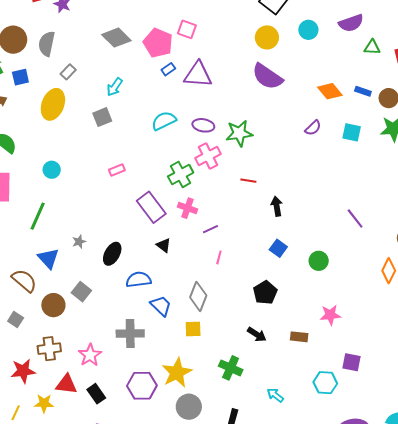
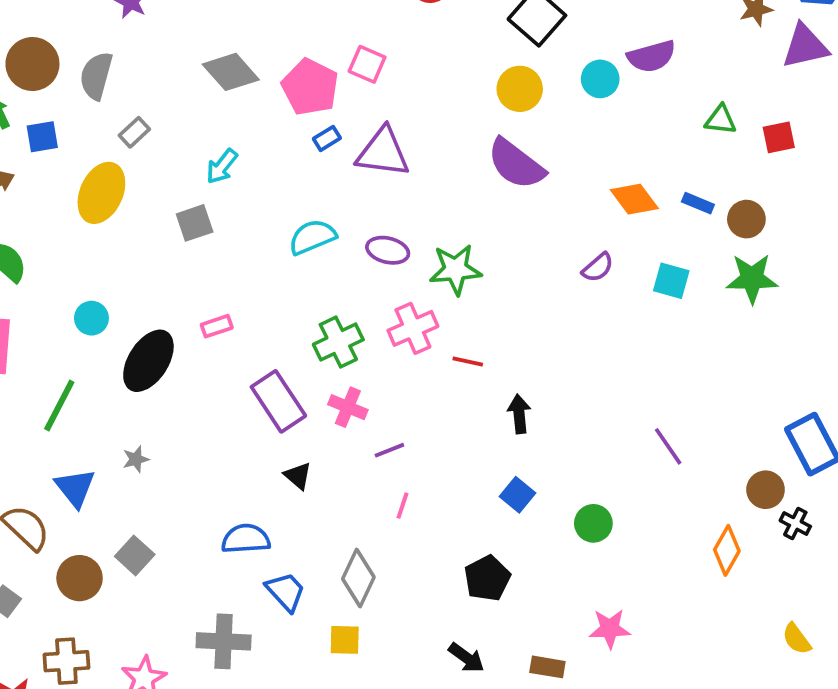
purple semicircle: (351, 23) -> (651, 56), moved
pink cross: (208, 156) -> (413, 328), moved
black ellipse: (112, 254) -> (148, 361), moved, size x1.4

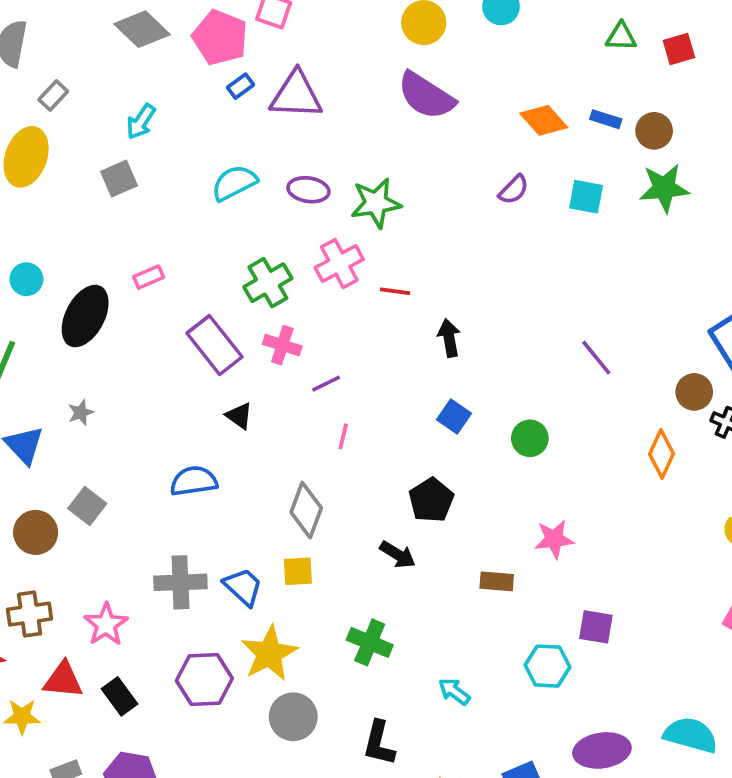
blue trapezoid: (286, 592) -> (243, 587), moved
black arrow: (466, 658) -> (398, 555), moved

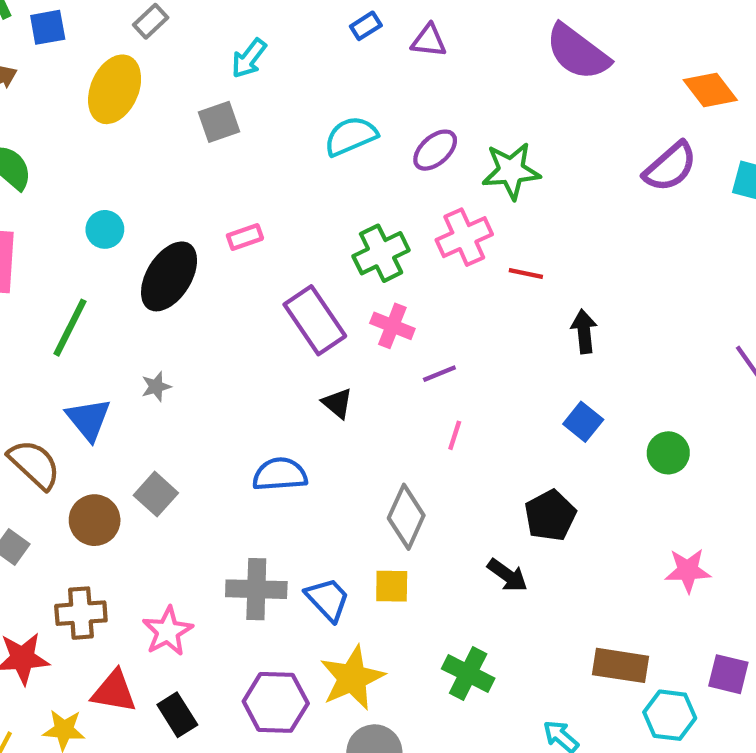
purple triangle: (296, 95) -> (429, 41), size x0.6
purple ellipse: (308, 190) -> (435, 150), turned -54
purple semicircle: (514, 190) -> (670, 167), size x1.5
brown rectangle: (497, 581) -> (620, 665), moved, size x1.4

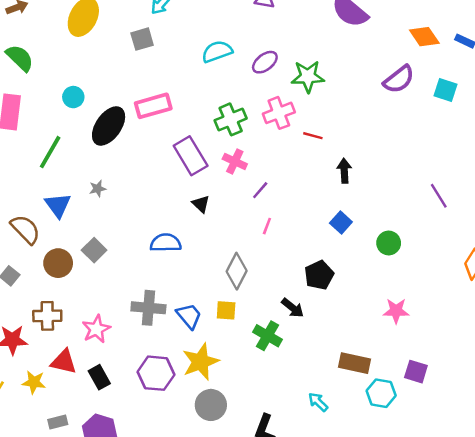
pink rectangle: (245, 237) -> (153, 106), size x1.8
purple line: (439, 374) -> (260, 190), turned -30
green cross: (468, 673) -> (267, 336), moved

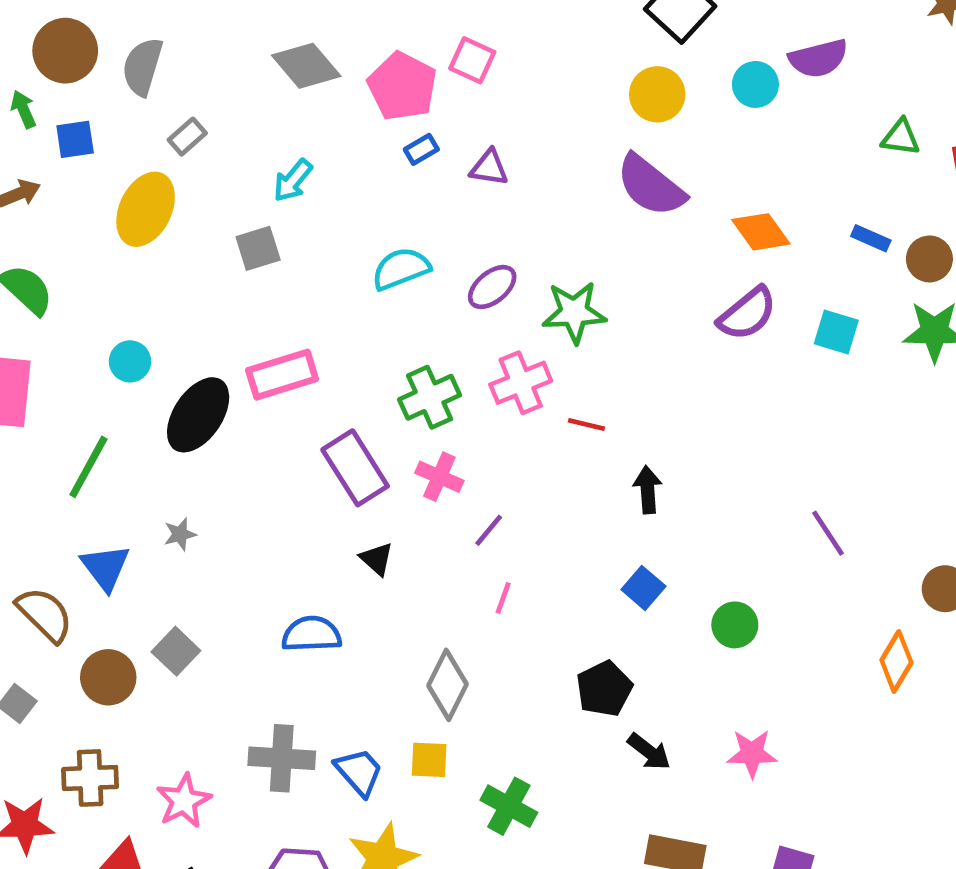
orange diamond: (424, 37) -> (761, 232), moved
black arrow: (293, 308) -> (649, 752), moved

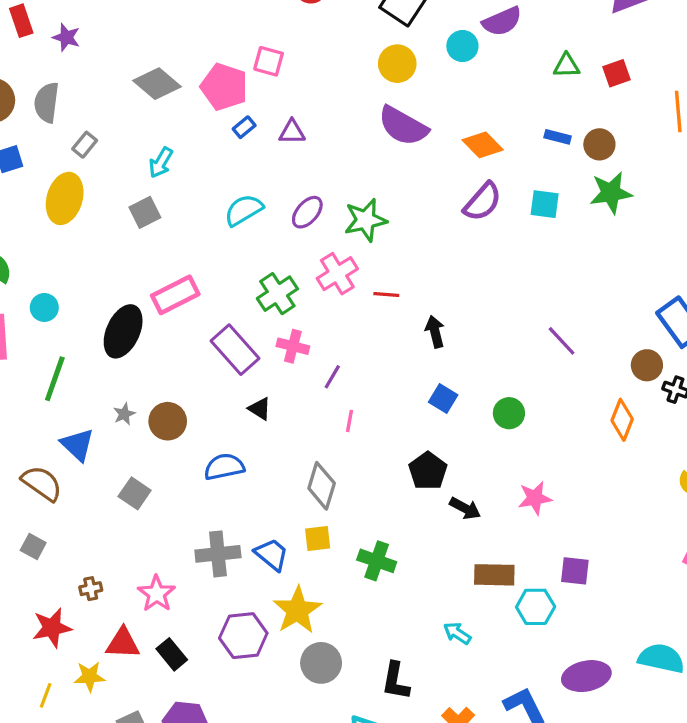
cyan circle: (130, 361) -> (44, 307), moved
brown circle: (108, 677) -> (168, 421), moved
brown cross: (90, 778) -> (91, 589), size x0.6

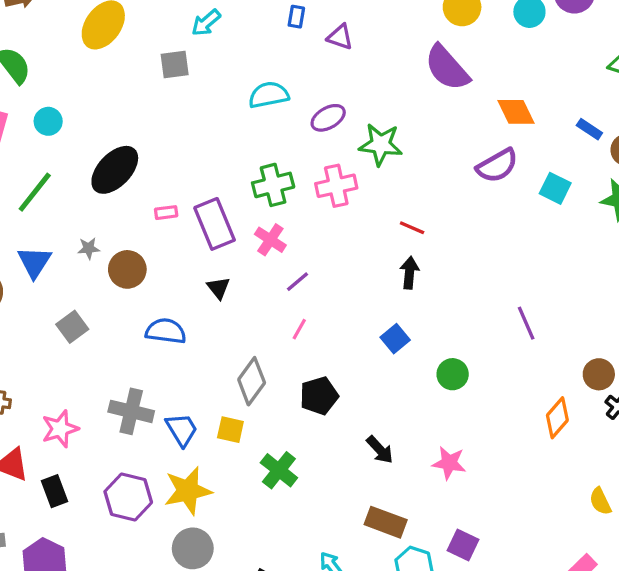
blue rectangle: (244, 127) -> (296, 17), turned -60
red line: (386, 294) -> (412, 228), moved
pink rectangle: (175, 295) -> (166, 213), moved, size x0.5
black pentagon: (428, 471) -> (319, 396), moved

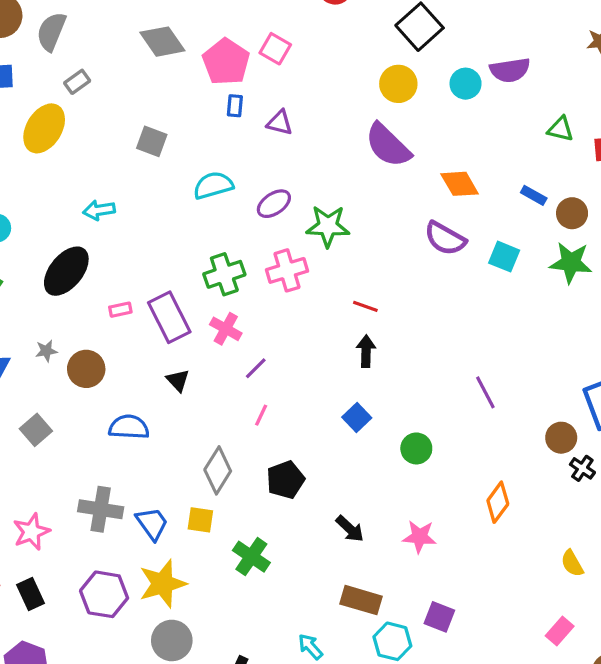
cyan arrow: (206, 23) -> (99, 210), moved, turned 36
gray square: (175, 65) -> (152, 141), moved, turned 32
purple semicircle: (497, 166) -> (445, 238), turned 63
orange diamond: (557, 418) -> (498, 502), moved

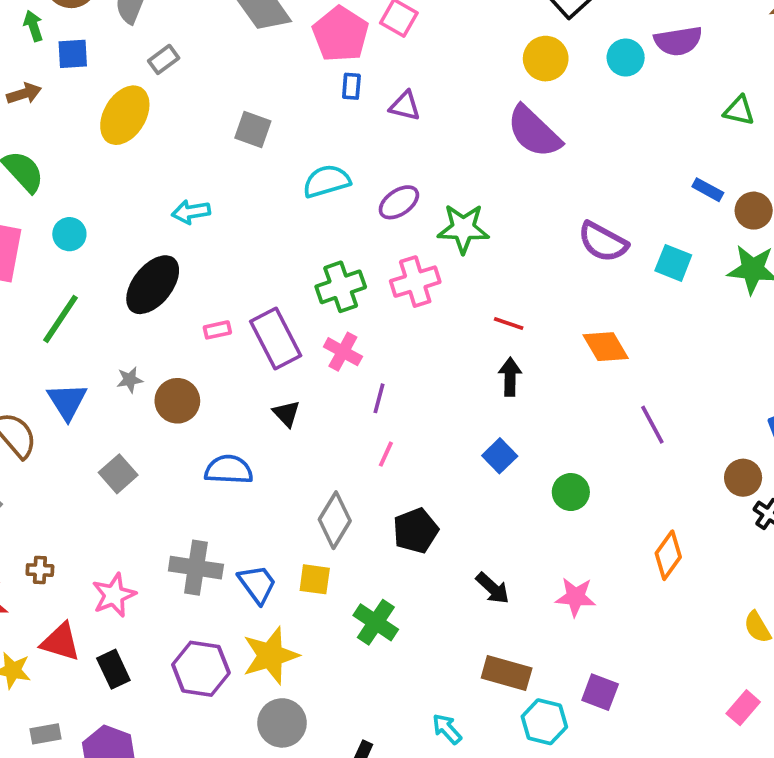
orange diamond: (460, 184) -> (606, 347), moved
purple line: (256, 368) -> (379, 398), turned -30

